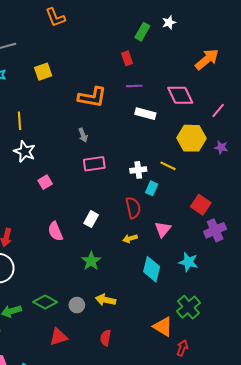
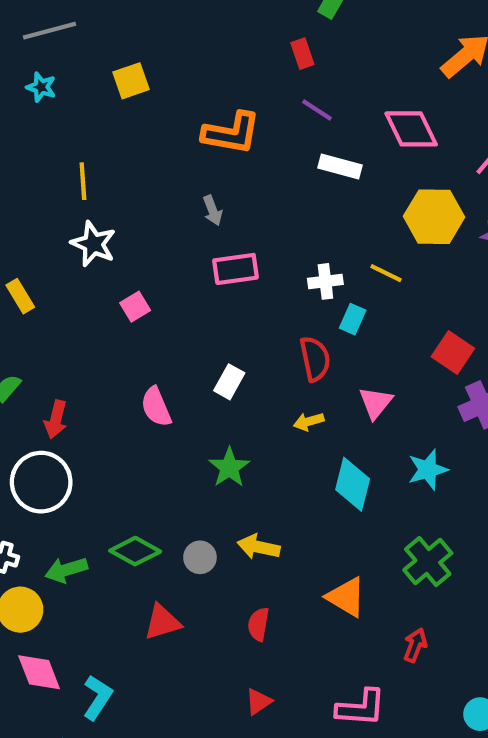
purple line: (134, 86) -> (317, 110), turned 35
cyan star: (188, 262) -> (428, 470), turned -30
orange triangle: (163, 327) -> (346, 597), moved

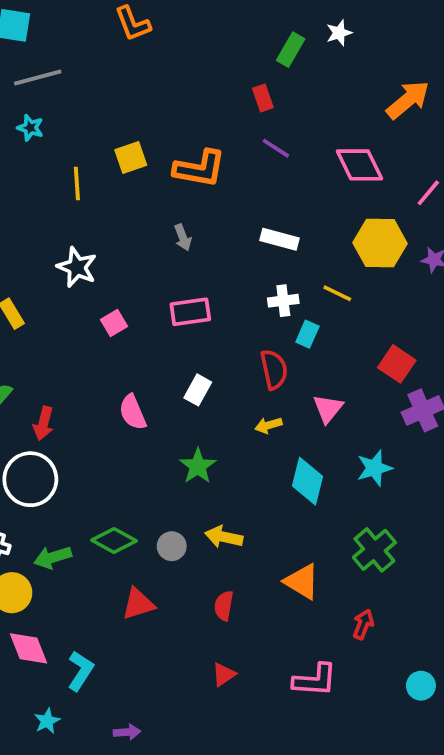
yellow square: (131, 81) -> (131, 157), moved
white rectangle: (340, 167) -> (280, 239), moved
yellow line: (83, 181) -> (77, 184), moved
pink rectangle: (236, 269) -> (190, 312), moved

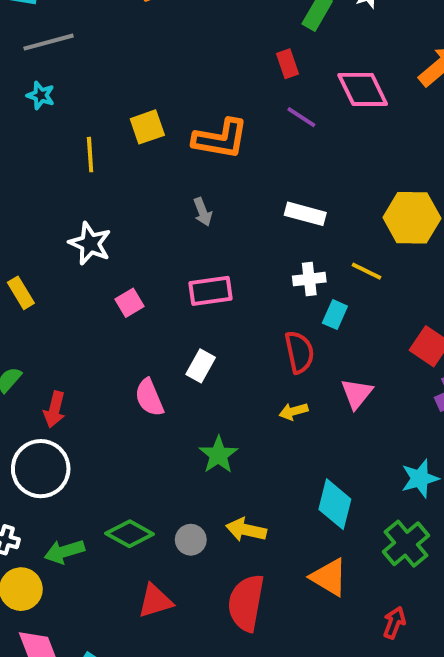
pink diamond: (360, 165) -> (363, 89), moved
white rectangle: (198, 390) -> (201, 366), moved
cyan star: (374, 468) -> (420, 479), moved
cyan diamond: (307, 481) -> (335, 504), moved
red semicircle: (224, 606) -> (246, 603), size x1.8

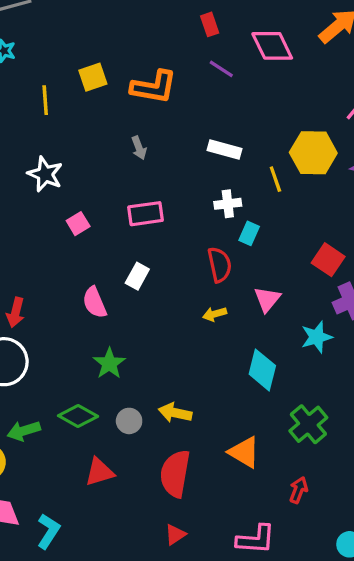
yellow line: (367, 271) -> (275, 179), moved, turned 45
green star: (218, 455) -> (109, 363), moved
cyan star: (420, 479) -> (317, 337), moved
cyan diamond: (335, 504) -> (262, 370), moved

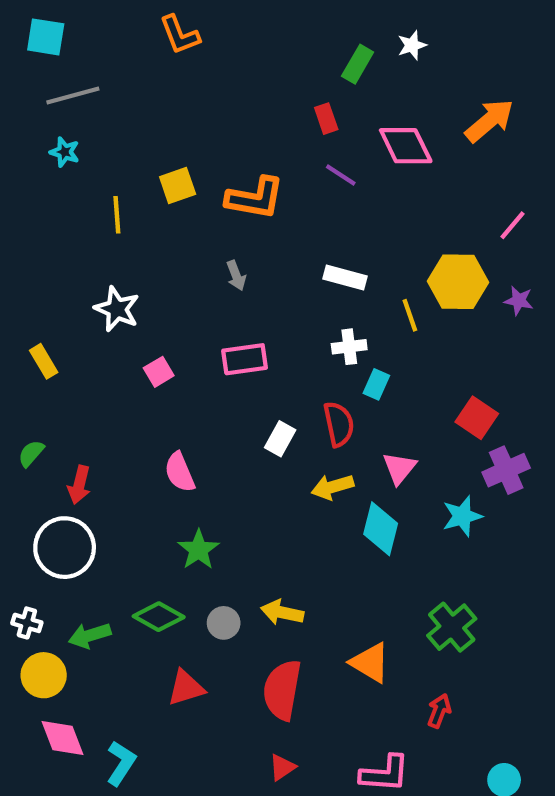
white rectangle: (137, 276) -> (280, 439), moved
yellow arrow: (215, 314) -> (332, 487), size x1.4
cyan diamond: (262, 370) -> (381, 529), moved

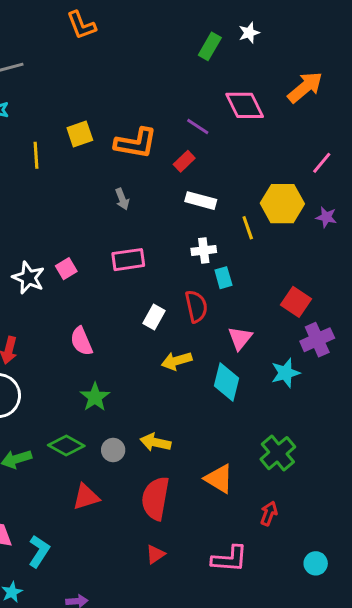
red rectangle: (326, 119) -> (184, 161), moved, turned 65
white star: (117, 309) -> (28, 278), moved
cyan rectangle: (376, 384) -> (223, 278), turned -40
yellow arrow: (332, 487) -> (177, 361), moved

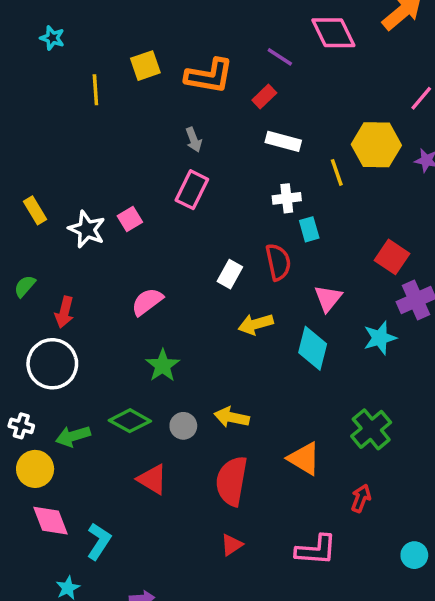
pink rectangle: (128, 260) -> (192, 190), moved, turned -56
pink semicircle: (81, 341) -> (147, 302), turned 76
red triangle: (86, 497) -> (152, 479), turned 48

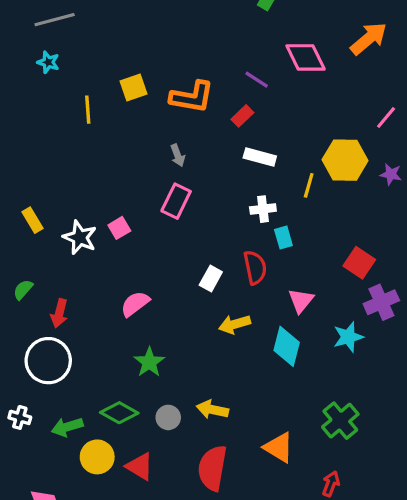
yellow line: (337, 172) -> (309, 185), turned 35
yellow circle: (35, 469) -> (97, 457), moved

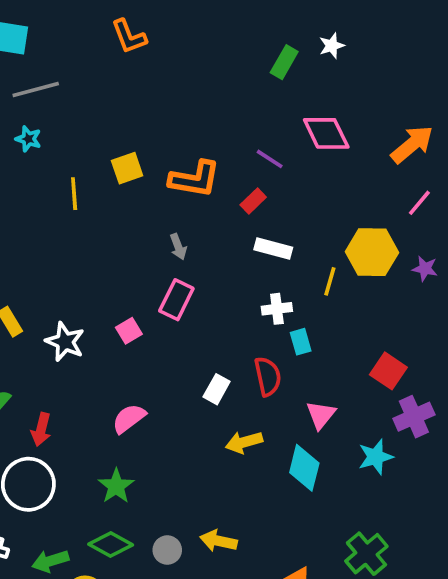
orange arrow: (369, 39) -> (412, 144), moved
pink square: (119, 228) -> (129, 331), moved
green star: (149, 362) -> (116, 486), moved

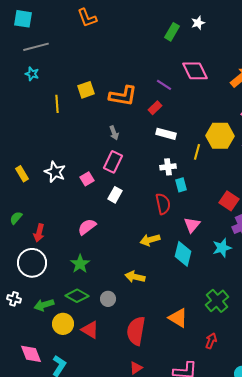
white star: (65, 342) -> (55, 172), moved
white rectangle: (217, 389) -> (115, 195), moved
yellow arrow: (218, 541) -> (135, 277), moved

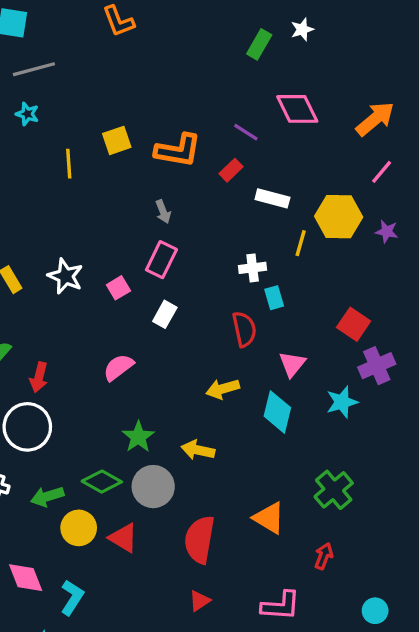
white rectangle: (166, 134) -> (272, 198), moved
green star: (80, 264) -> (138, 437), moved
gray circle: (108, 299) -> (153, 487), size x1.6

